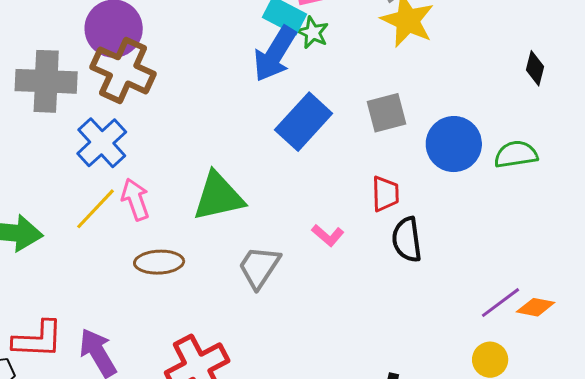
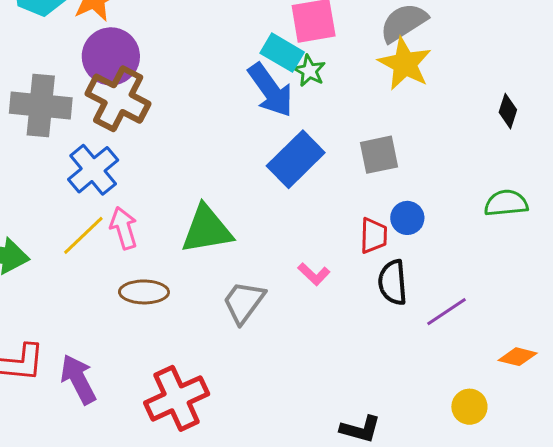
blue arrow: (275, 54) -> (271, 90), turned -70
black diamond: (535, 68) -> (508, 111), moved
blue circle: (454, 144) -> (407, 218), moved, size x0.6
purple line: (500, 303) -> (446, 312), moved

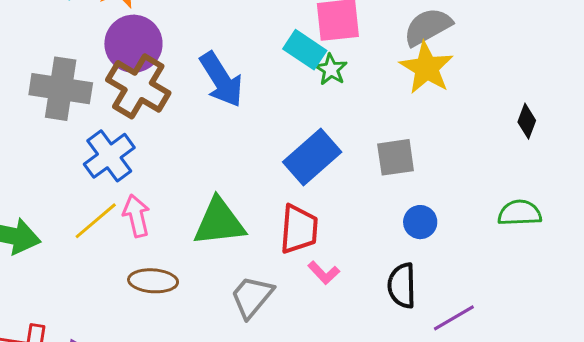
blue arrow: (271, 90) -> (221, 80), moved
red trapezoid: (374, 236) -> (299, 229), moved, size x1.4

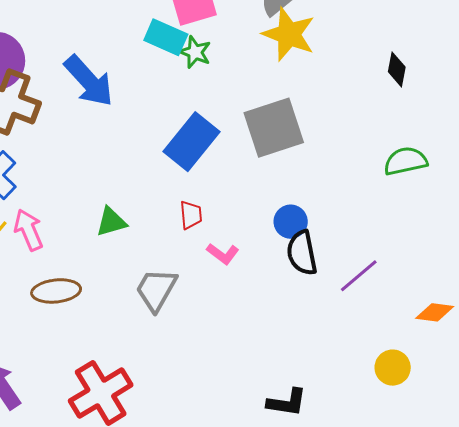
gray square: (396, 157) -> (274, 128), size x1.5
green triangle: (219, 222) -> (111, 222), size x0.6
blue circle: (420, 222) -> (291, 222), moved
red trapezoid: (299, 229) -> (191, 215), size x0.6

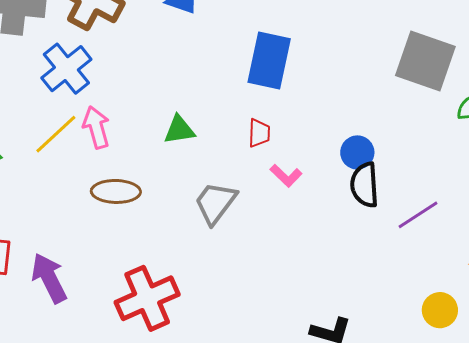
gray square: (274, 128) -> (425, 61), moved, turned 30
blue rectangle: (192, 142) -> (269, 61), turned -34

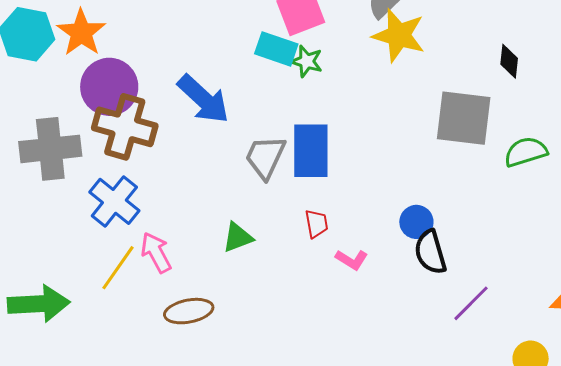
gray trapezoid: (215, 203) -> (265, 157), moved
purple line: (418, 215) -> (471, 303), moved

